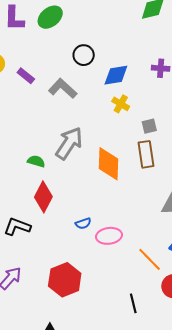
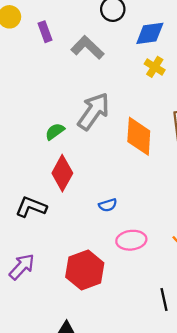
purple rectangle: (26, 76) -> (45, 32), turned 30
green semicircle: (36, 161) -> (55, 131), turned -54
pink ellipse: (109, 236) -> (131, 240), moved

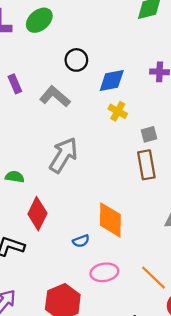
green semicircle: (55, 131) -> (15, 177), moved, turned 48
orange diamond: (139, 136) -> (110, 220), moved

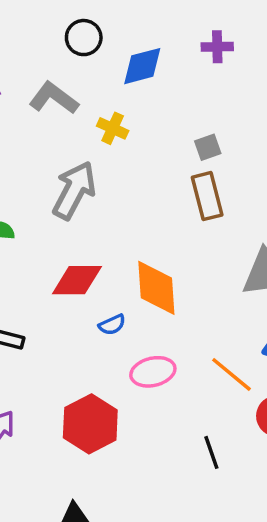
yellow cross: (118, 111) -> (113, 128), moved
red diamond: (37, 214) -> (77, 280), moved, turned 68

